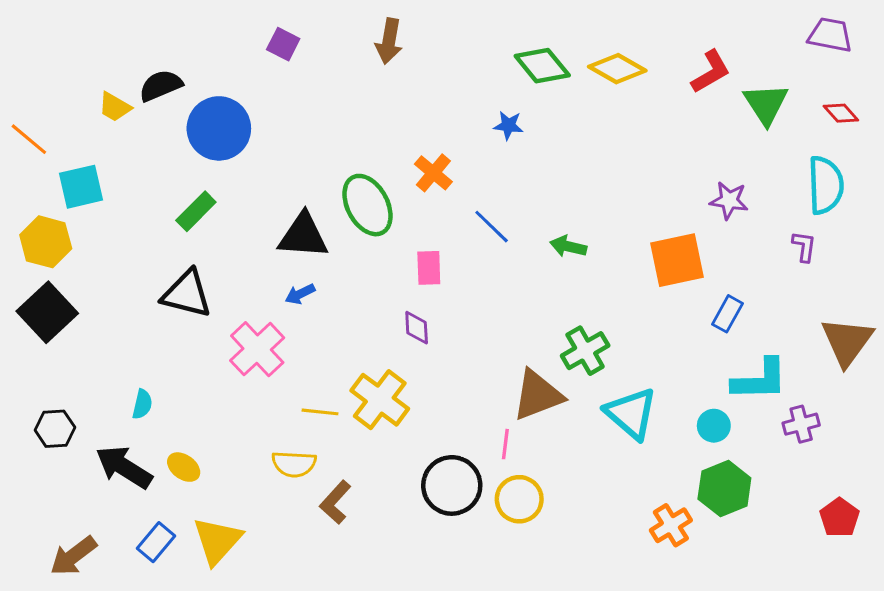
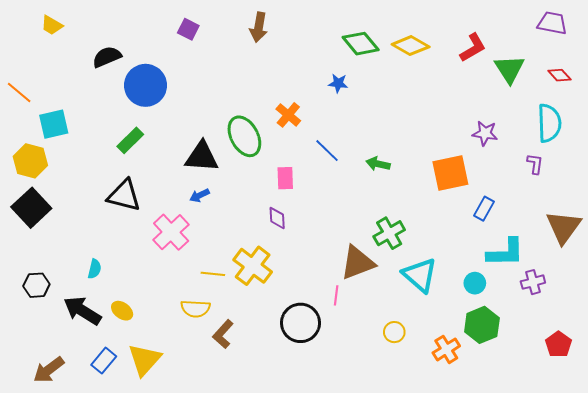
yellow trapezoid: (115, 107) -> (52, 25), moved
yellow circle: (519, 499) -> (394, 332), moved, size x0.7

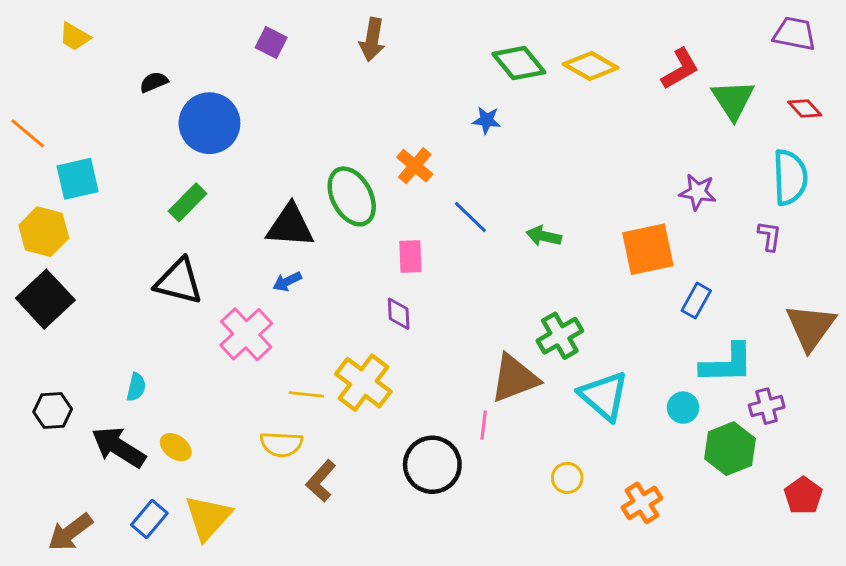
black semicircle: (107, 57) -> (154, 82), size x0.7
green hexagon: (482, 325) -> (730, 449), moved

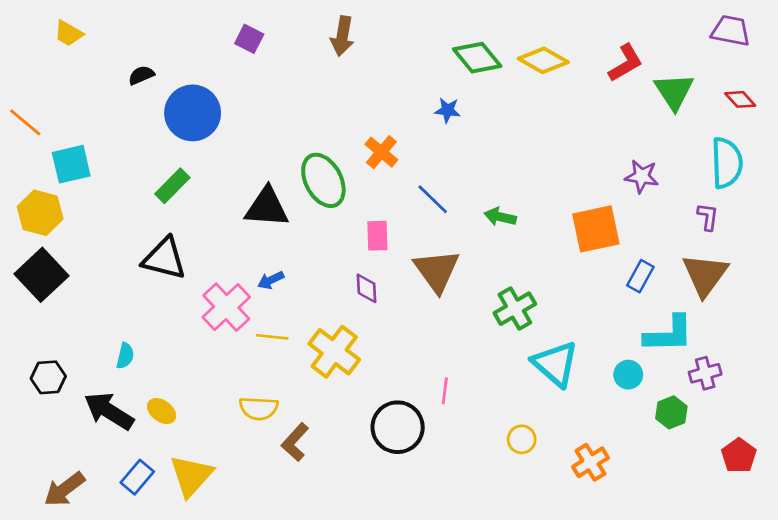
blue arrow: (287, 281) -> (271, 280), moved
brown triangle: (811, 327) -> (705, 275), moved
brown triangle: (514, 378) -> (437, 271), moved, turned -45
yellow line: (306, 394) -> (272, 337), moved
green hexagon: (730, 449) -> (671, 412), size x0.7

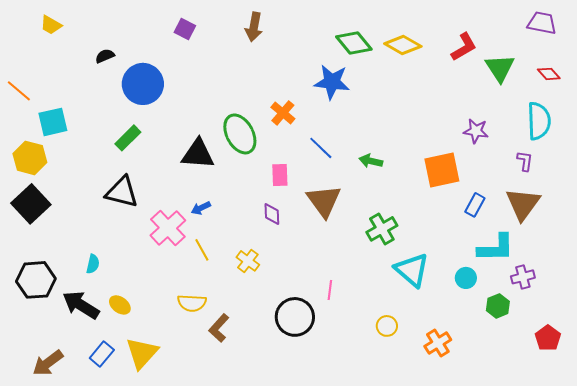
blue star: (447, 110) -> (332, 82), size x1.8
yellow line: (272, 337) -> (202, 250), turned 55
yellow cross: (334, 352) -> (248, 261), size x0.6
black hexagon: (48, 377) -> (36, 280), size x1.5

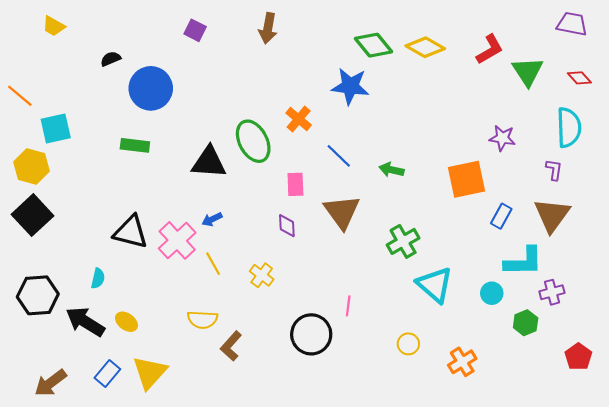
green rectangle: (128, 138) -> (135, 145), turned 52
black triangle: (122, 192) -> (131, 232), moved

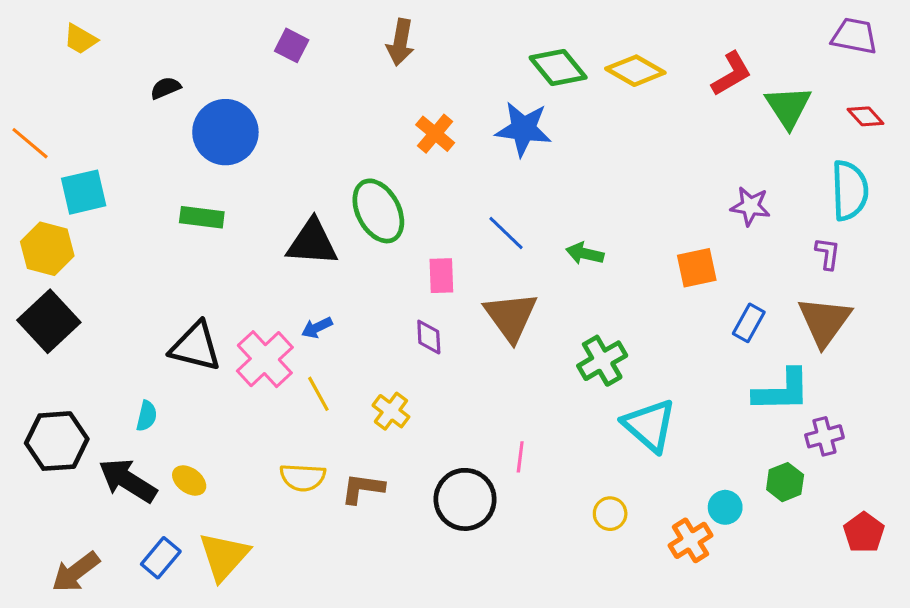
orange cross: (299, 119) -> (435, 134), moved
orange square: (466, 179) -> (697, 268), size x0.7
cyan circle: (492, 293) -> (725, 507), moved
brown L-shape: (231, 346) -> (363, 488), moved, turned 56

